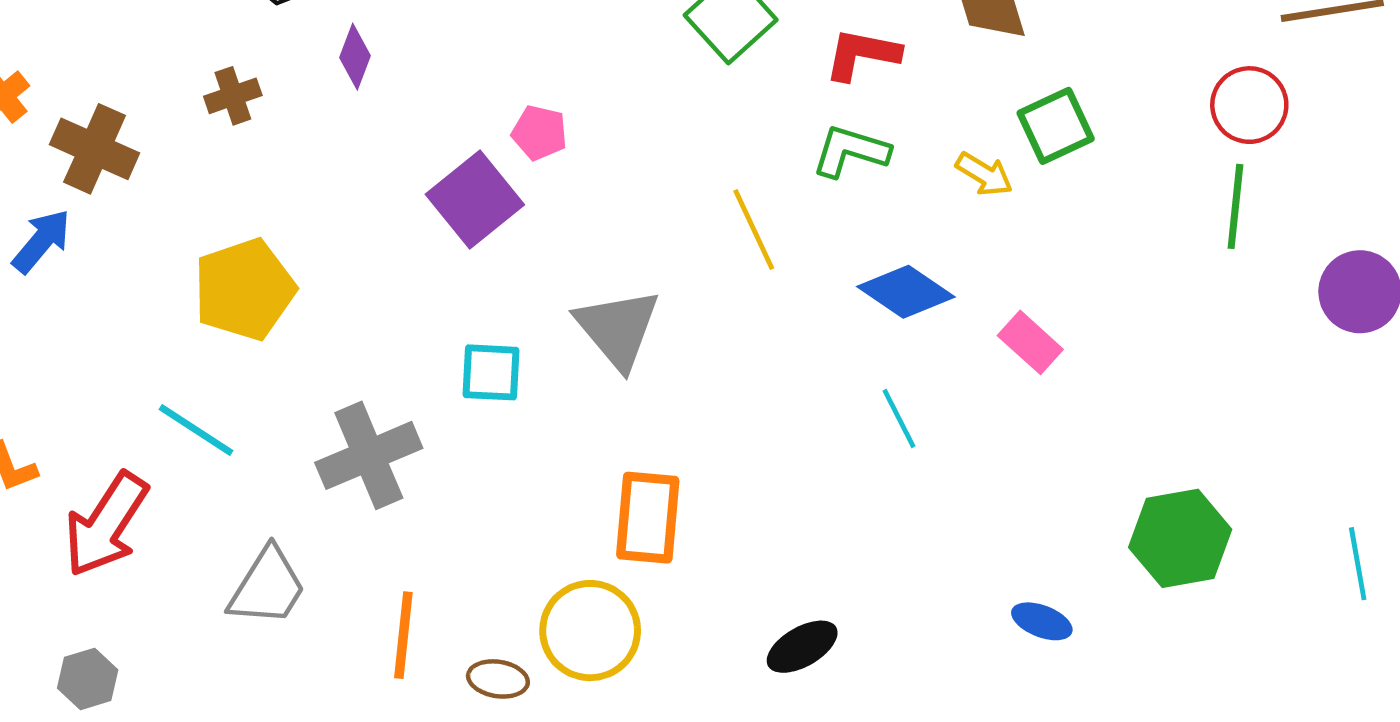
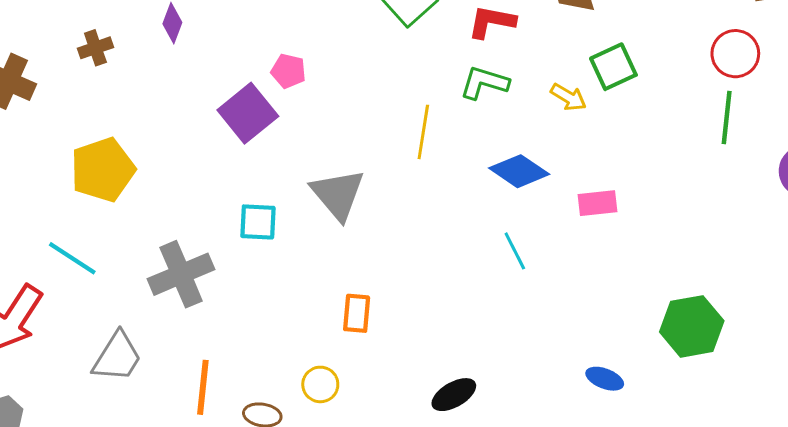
yellow line: (754, 230) -> (423, 132), turned 34
pink rectangle: (1030, 342) -> (597, 203), turned -48
orange rectangle: (648, 518) -> (357, 313), size x0.7
yellow circle: (590, 631) -> (320, 384), size x0.6

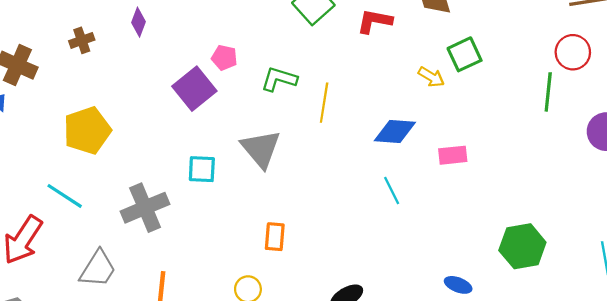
red circle: (735, 54) -> (573, 52), moved
green L-shape: (484, 83) -> (279, 79), moved
blue diamond: (519, 171) -> (395, 132), turned -30

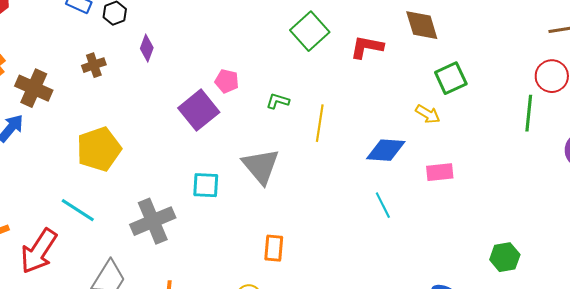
yellow arrow: (431, 77) -> (428, 114), moved
green L-shape: (279, 79) -> (278, 101), size x0.7
green hexagon: (522, 246) -> (505, 257), size x0.7

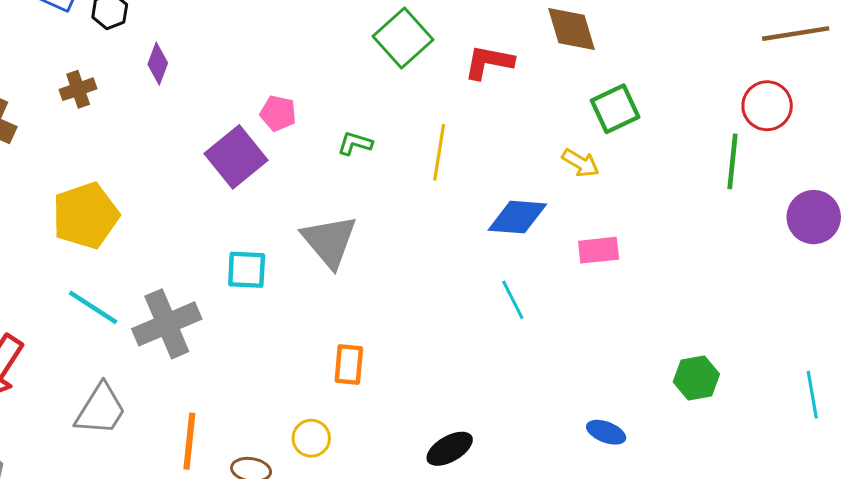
yellow line: (320, 123) -> (439, 152), moved
cyan line: (78, 210) -> (93, 307), moved

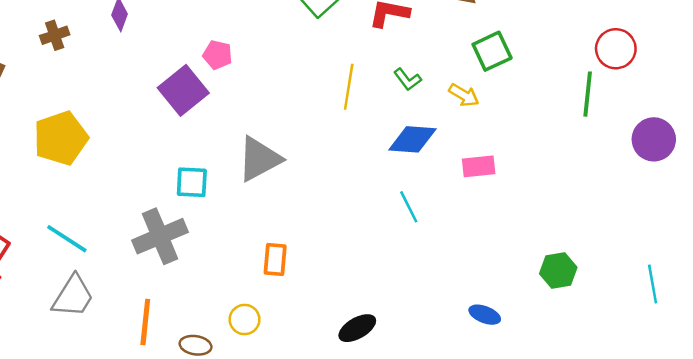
green L-shape: (355, 143) -> (407, 79), moved, turned -144
gray triangle: (329, 241) -> (259, 159), turned 42
cyan line: (93, 307) -> (67, 239), moved
gray cross: (167, 324) -> (160, 236), moved

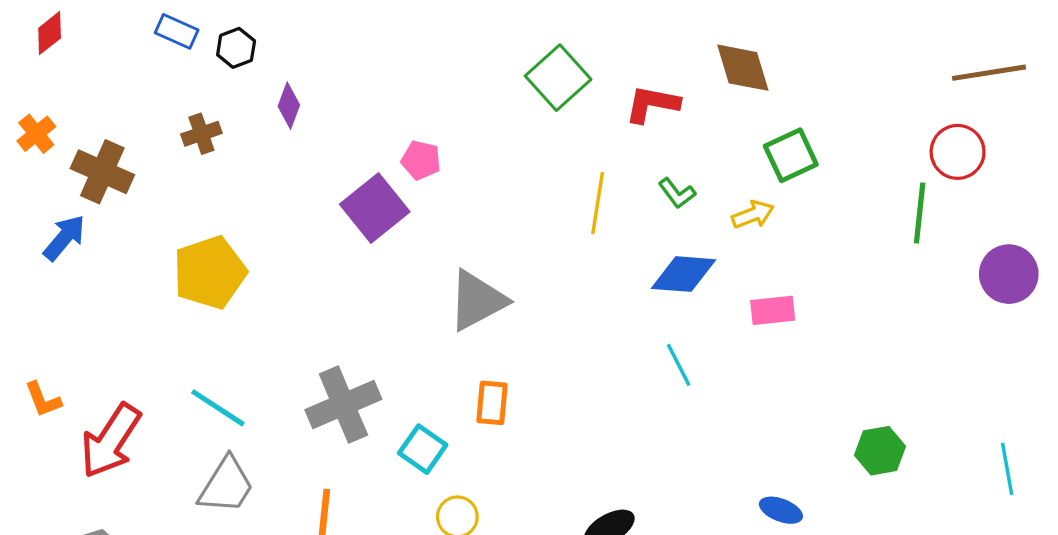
yellow arrow: (464, 95) -> (753, 215), turned -52
cyan square: (192, 182) -> (423, 449), moved, turned 32
orange rectangle: (275, 259) -> (492, 403), moved

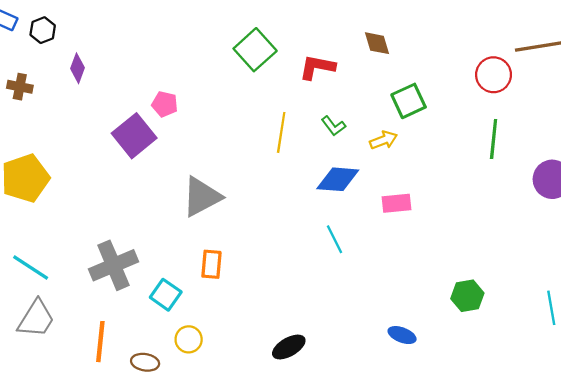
brown diamond: (743, 68) -> (377, 43), size x0.7
brown cross: (201, 134) -> (20, 87), turned 30
red circle: (958, 152) -> (494, 75), moved

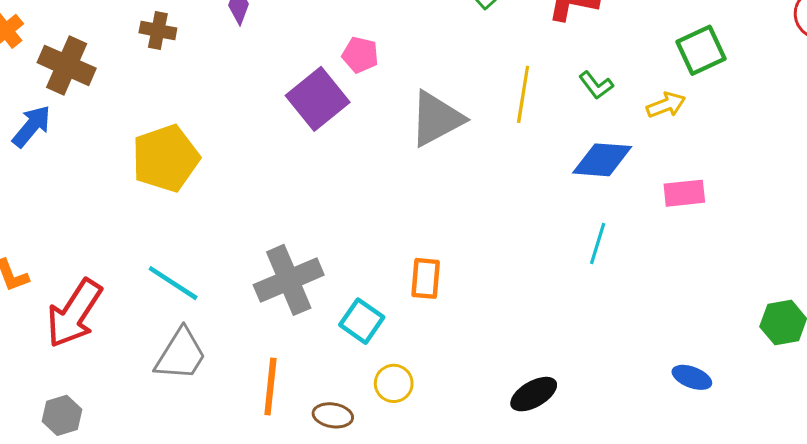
gray triangle: (202, 197) -> (436, 119), moved
cyan line: (335, 239) -> (598, 243), turned 44

